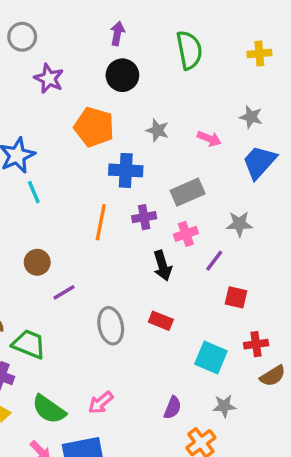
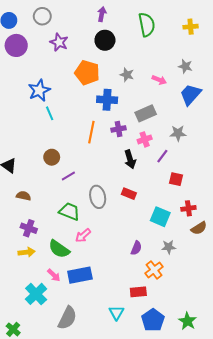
green trapezoid: (29, 344) -> (69, 211), moved
pink arrow: (101, 403) -> (83, 235), moved

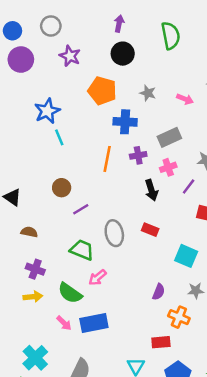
orange cross: (154, 270) -> (179, 317), turned -30
cyan cross: (36, 294) -> (35, 358), moved

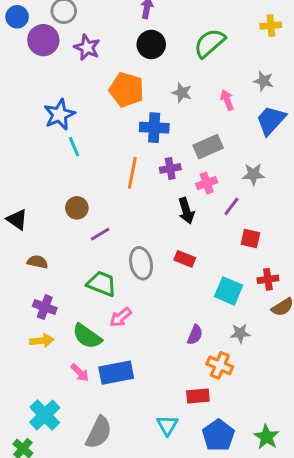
green semicircle: (171, 36) -> (210, 43), moved, turned -120
purple circle: (21, 60) -> (43, 40), moved
pink arrow: (185, 99) -> (227, 100), turned -133

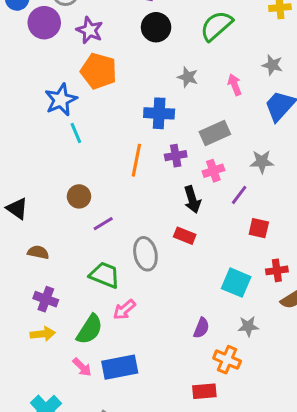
orange pentagon: (126, 90) -> (99, 71), moved
red rectangle: (185, 259) -> (185, 236), moved
green semicircle: (87, 336) -> (90, 329), turned -92

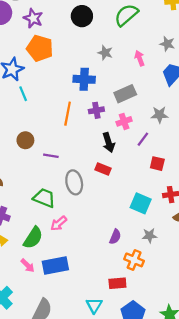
purple line: (103, 224) -> (51, 156), moved, turned 40

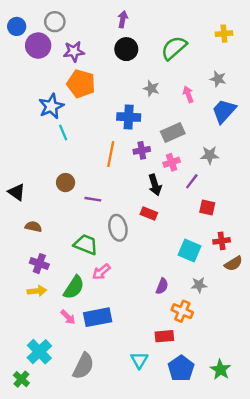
purple star: (33, 18) -> (74, 51), turned -30

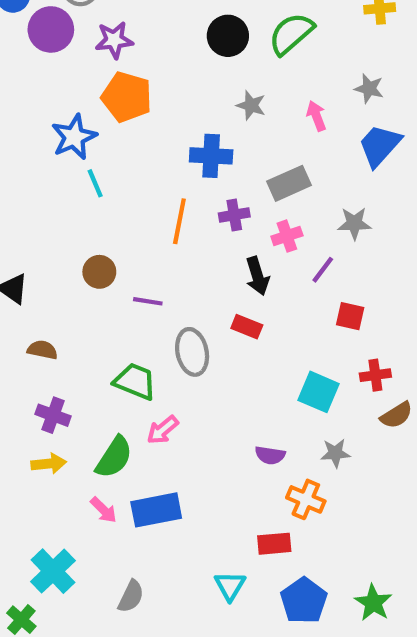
black circle: (126, 49) -> (228, 36), moved
purple semicircle: (162, 286) -> (270, 455), turned 77
gray semicircle: (83, 366) -> (131, 596), size x0.7

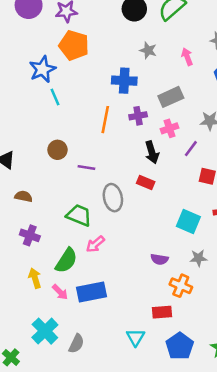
yellow arrow: (49, 464) -> (35, 278), moved, turned -102
cyan cross: (53, 571) -> (45, 331), moved

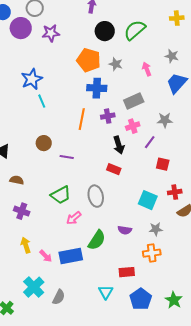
orange pentagon: (74, 45) -> (89, 60), moved
gray ellipse: (113, 198) -> (96, 196), moved
green trapezoid: (79, 215) -> (61, 195), turned 130
green semicircle: (66, 261) -> (97, 240), moved
orange cross: (181, 286) -> (152, 253), moved, turned -30

